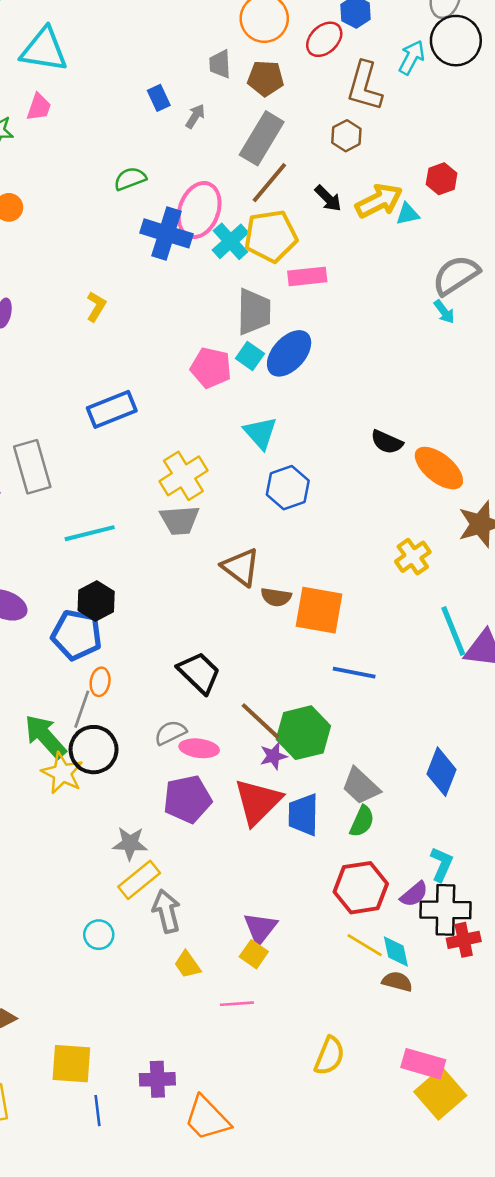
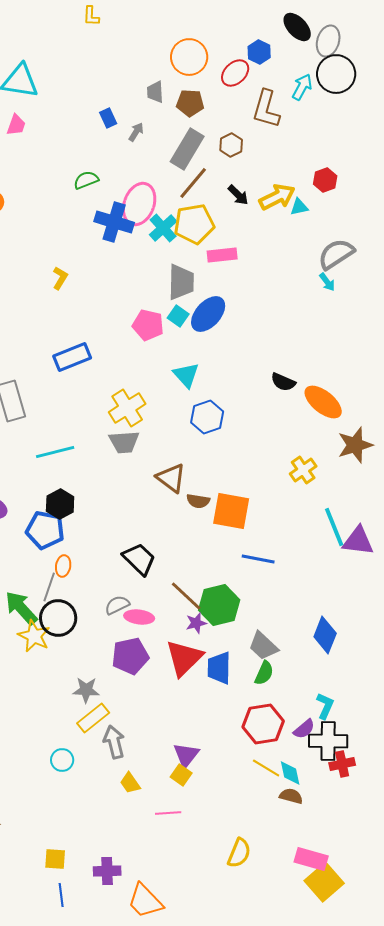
brown hexagon: (346, 136) -> (231, 145), moved
yellow square: (71, 1064) -> (55, 859), moved, size x0.7

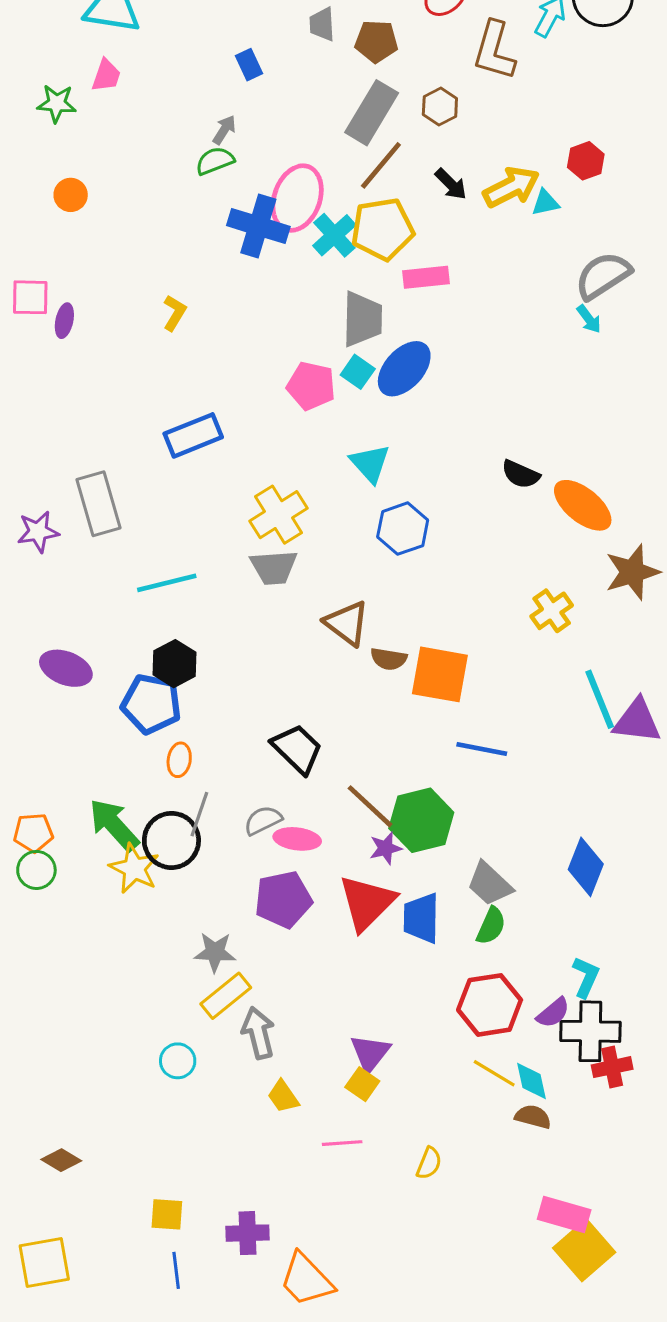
gray arrow: (136, 132) -> (224, 130), moved
gray line: (49, 587) -> (199, 814), moved
yellow semicircle: (239, 853) -> (429, 1163), moved, size x0.7

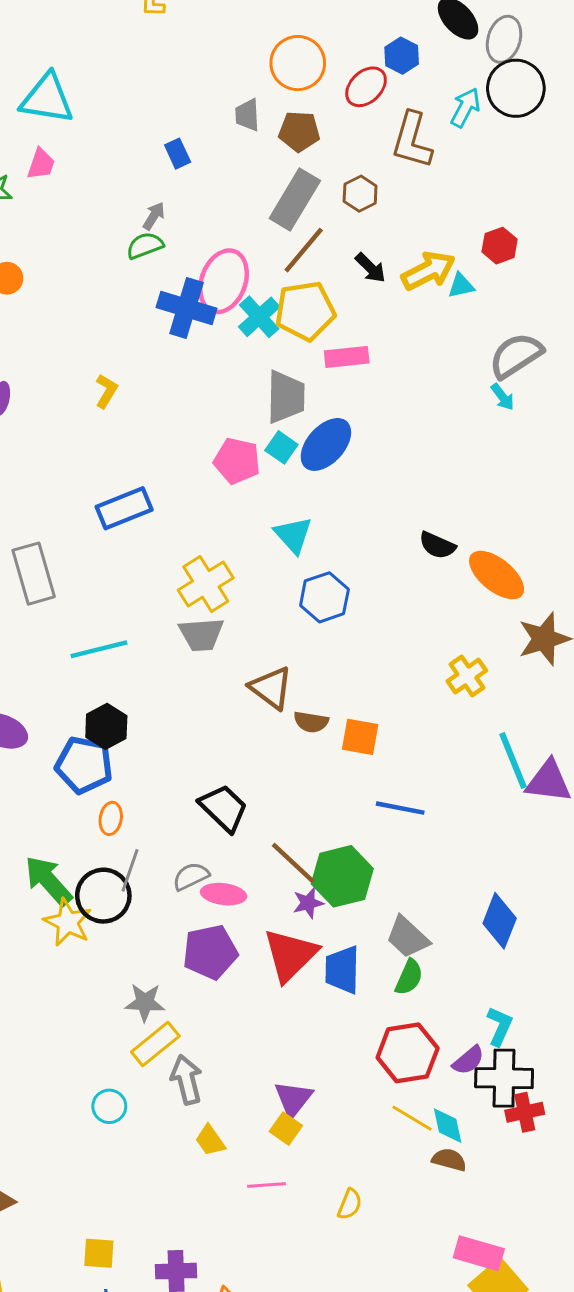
orange square: (440, 674) -> (360, 737), size x0.7

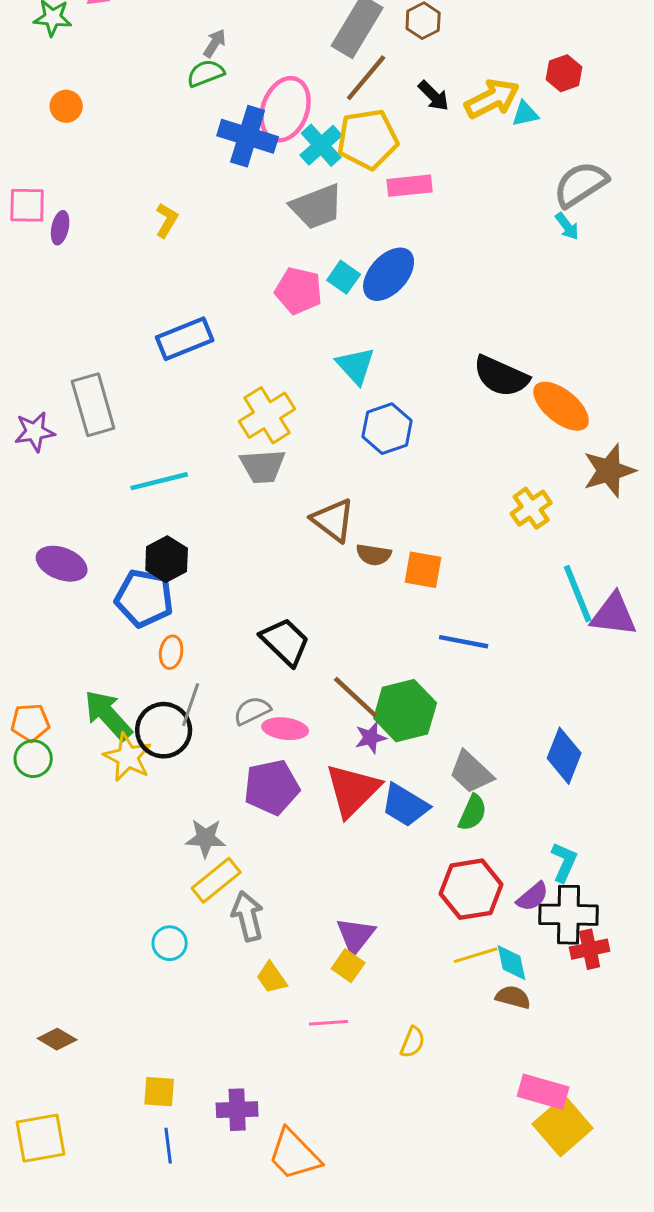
gray trapezoid: (286, 397) -> (317, 207), moved, turned 68
black semicircle: (437, 545) -> (501, 376), size x1.5
blue trapezoid: (342, 970) -> (405, 805), turned -60
yellow line: (412, 1118) -> (476, 955), turned -48

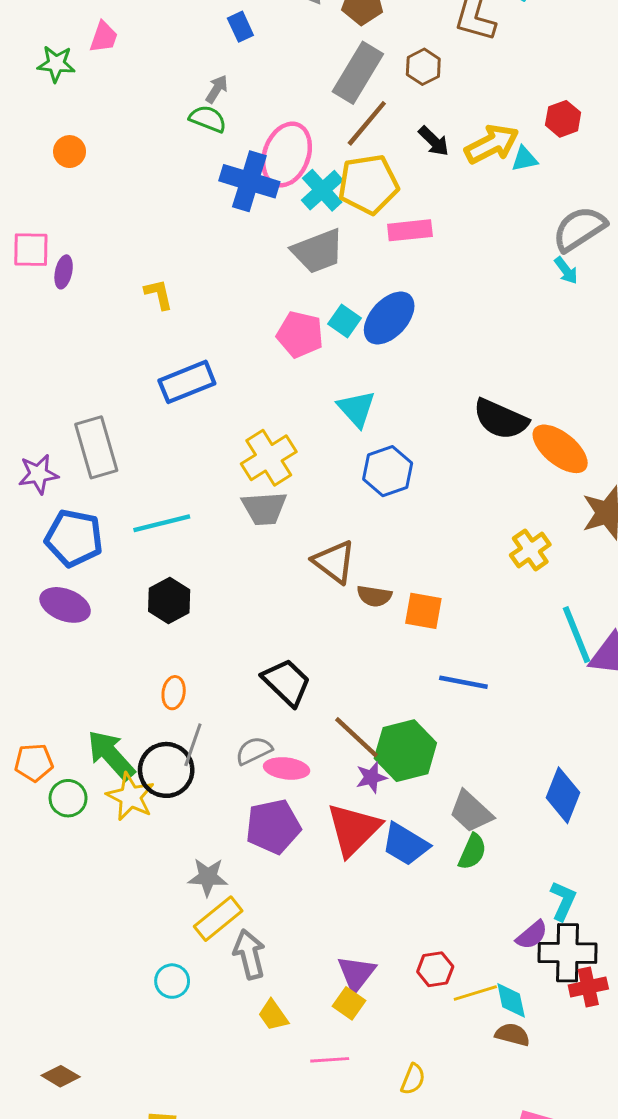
green semicircle: (206, 73) -> (208, 119), turned 42
yellow L-shape: (167, 220) -> (159, 294), moved, turned -44
blue pentagon: (144, 598) -> (74, 538), moved
green circle: (33, 759) -> (68, 798), moved
red hexagon: (471, 889) -> (435, 969), moved, size x0.6

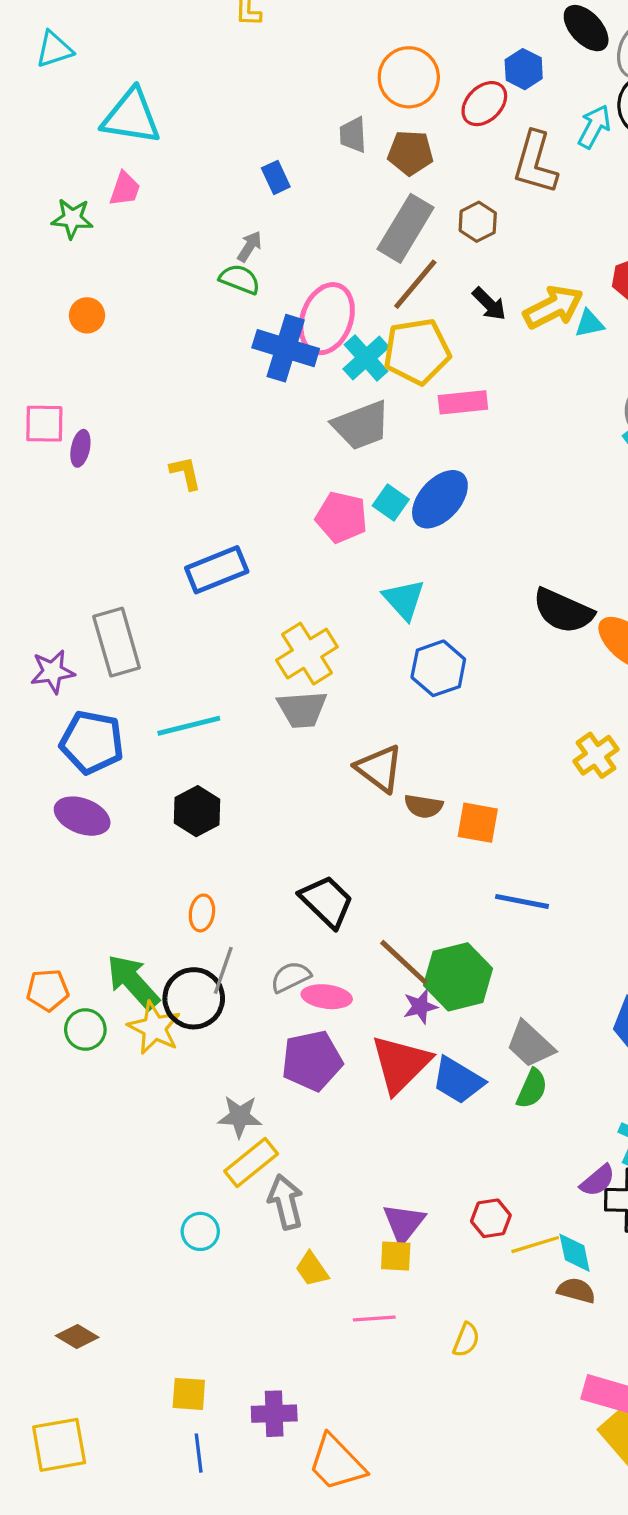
yellow square: (349, 1003) -> (396, 1256), turned -32

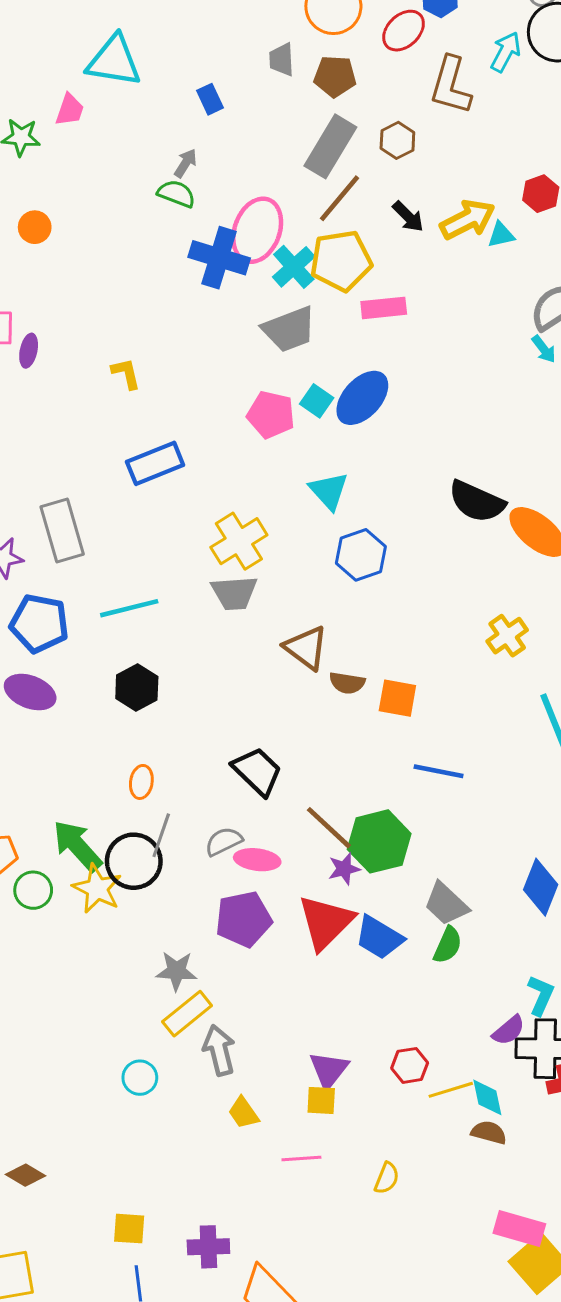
cyan triangle: (131, 117) -> (114, 61), moved

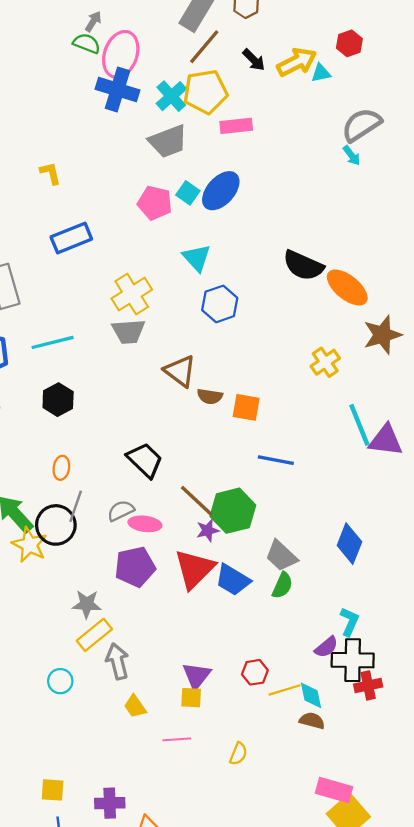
pink ellipse: (257, 230) -> (121, 54), moved

